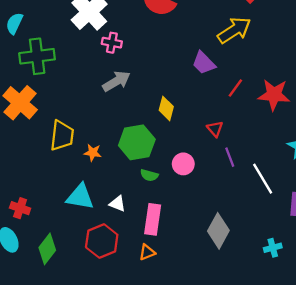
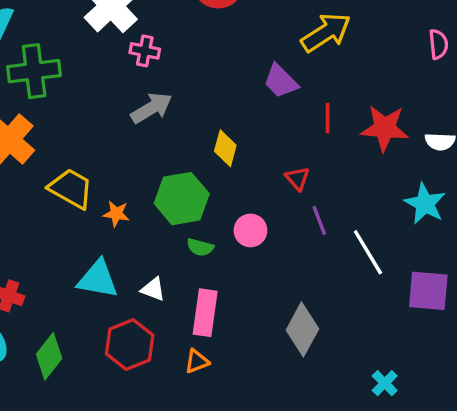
red line: (235, 88) -> (328, 118), turned -36
yellow trapezoid: (62, 136) -> (71, 189), turned -68
cyan cross: (273, 248) -> (385, 383), moved, turned -30

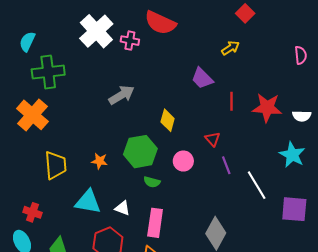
yellow arrow: (326, 32) -> (230, 48), size x0.6
pink cross: (145, 51) -> (130, 41), moved
yellow trapezoid: (71, 189) -> (56, 165), moved, turned 56
pink circle: (250, 230) -> (183, 161), moved

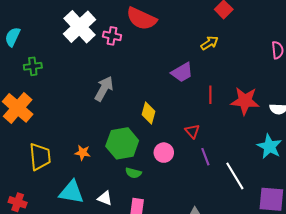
green cross: (48, 72) -> (33, 66), size x0.6
purple trapezoid: (202, 78) -> (182, 72), turned -75
gray arrow: (122, 95) -> (104, 89), turned -30

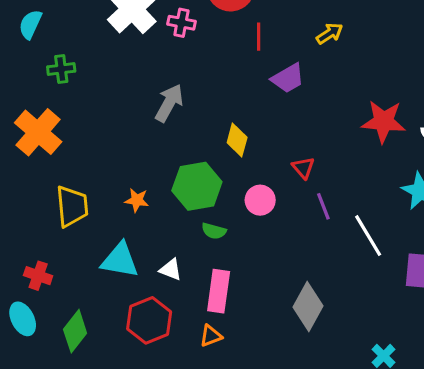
red line: (210, 95) -> (259, 37), moved

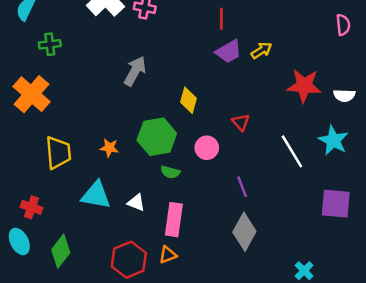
yellow arrow: (330, 34) -> (262, 50), moved
red line: (259, 37) -> (221, 19), moved
purple line: (323, 206) -> (242, 187), moved
white line: (368, 236) -> (292, 151), moved
red hexagon: (149, 320) -> (129, 260), moved

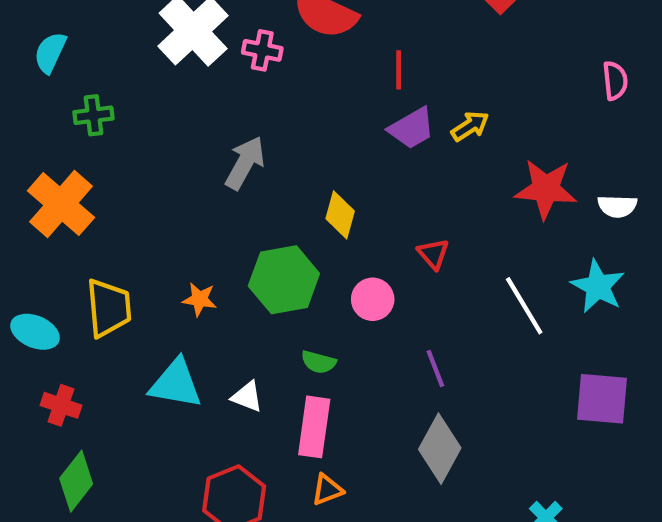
green semicircle: (170, 172) -> (319, 362), moved
cyan ellipse: (19, 241) -> (35, 332), moved, turned -40
green diamond: (61, 251) -> (76, 481), moved
orange triangle: (168, 255) -> (327, 490), moved

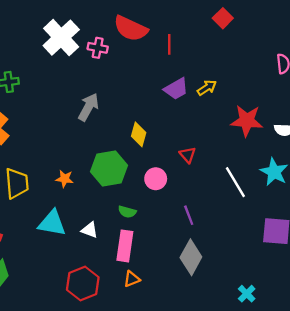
red line: (399, 70) -> (169, 44), moved

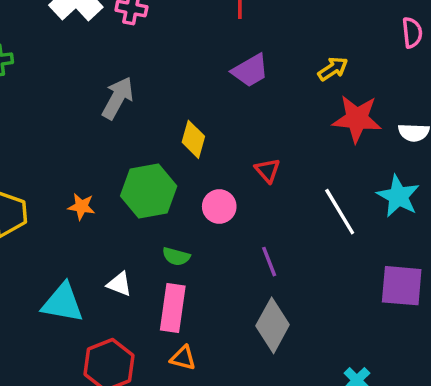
yellow arrow: (207, 88) -> (333, 69), moved
cyan triangle: (52, 223) -> (63, 303), moved
orange triangle: (132, 279) -> (183, 358), turned 36

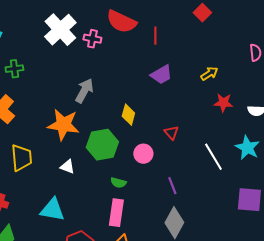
red star: (357, 119) -> (223, 103), size x0.7
orange star: (81, 206) -> (63, 125), moved, size x2.0
white triangle: (119, 284) -> (67, 167), moved

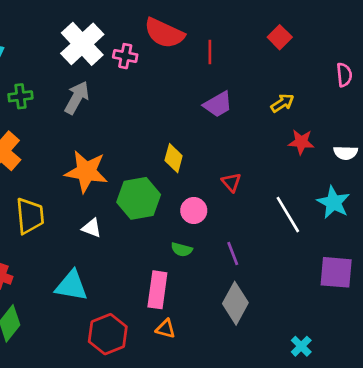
red square: (202, 13) -> (280, 37), moved
gray arrow: (84, 91) -> (77, 98), moved
green semicircle: (118, 183) -> (182, 249), moved

